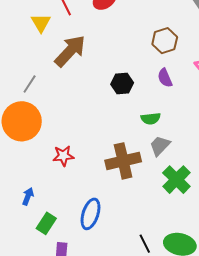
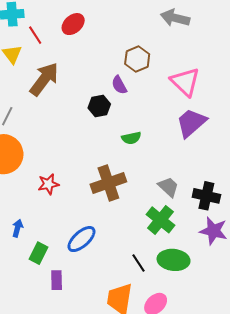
purple semicircle: (165, 78) -> (119, 85), moved
gray trapezoid: (160, 146) -> (168, 187), moved, turned 95
green cross: (176, 180) -> (160, 220), moved
blue ellipse: (90, 214) -> (81, 239), turned 36

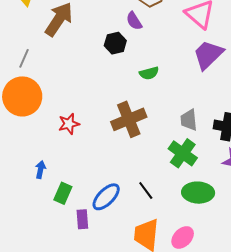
gray trapezoid: (168, 187) -> (189, 120), turned -135
blue ellipse: (81, 239) -> (106, 197), moved
black line: (139, 263) -> (146, 191), moved

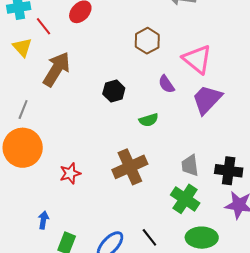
purple semicircle: (134, 21) -> (166, 84), moved

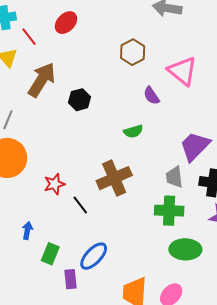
black hexagon: (114, 91) -> (80, 100), moved
purple trapezoid: (207, 99) -> (195, 146), moved
green cross: (185, 199) -> (169, 211), turned -32
black line: (149, 237) -> (80, 205), moved

